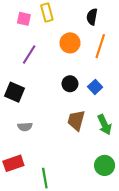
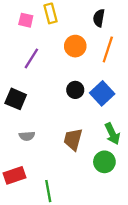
blue square: (95, 87) -> (102, 93), size x1.5
brown trapezoid: (76, 120) -> (73, 139), moved
green circle: (105, 165) -> (104, 162), moved

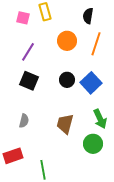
black square: (16, 99) -> (29, 81), moved
gray semicircle: (27, 136) -> (24, 121), turned -72

